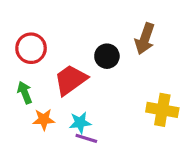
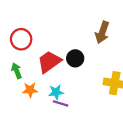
black circle: (107, 56) -> (75, 58), moved

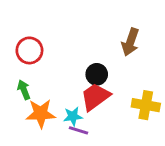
red trapezoid: (49, 62) -> (95, 97), moved
orange star: (30, 90) -> (41, 114), size x1.5

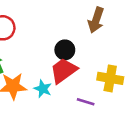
cyan star: (73, 116) -> (43, 89), turned 30
purple line: (78, 130) -> (86, 102), moved

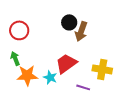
brown arrow: (96, 20) -> (81, 31), moved
black circle: (65, 50) -> (69, 22), moved

